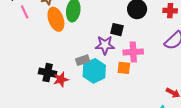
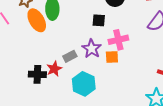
purple star: (105, 45) -> (92, 49), moved, turned -30
cyan hexagon: (94, 71) -> (84, 84), moved
red star: (61, 79) -> (54, 69), moved

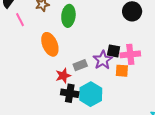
orange ellipse: (37, 20) -> (50, 44), moved
black square: (99, 20) -> (114, 51), moved
black cross: (37, 74) -> (70, 93), moved

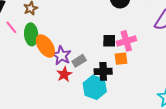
green ellipse: (68, 16) -> (31, 34), moved
purple star: (103, 60) -> (61, 56), moved
black cross: (70, 93) -> (103, 71), moved

